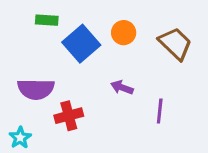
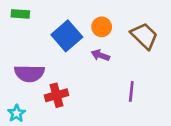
green rectangle: (47, 20) -> (20, 14), moved
purple arrow: (122, 87) -> (100, 55), moved

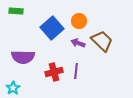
brown trapezoid: (144, 36) -> (102, 41), moved
purple line: (131, 91) -> (76, 71), moved
red cross: (56, 95) -> (54, 72), moved

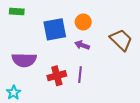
blue square: (52, 28) -> (55, 29), turned 30
brown trapezoid: (102, 41) -> (121, 40), moved

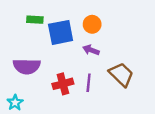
green rectangle: (17, 11) -> (35, 20), moved
brown trapezoid: (121, 40) -> (121, 75), moved

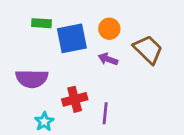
brown trapezoid: (121, 75) -> (148, 49), moved
purple line: (89, 83) -> (105, 113), moved
cyan star: (15, 103) -> (44, 122), moved

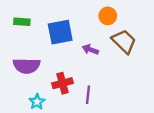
green rectangle: (41, 23) -> (22, 22), moved
orange circle: (109, 29) -> (108, 16), moved

